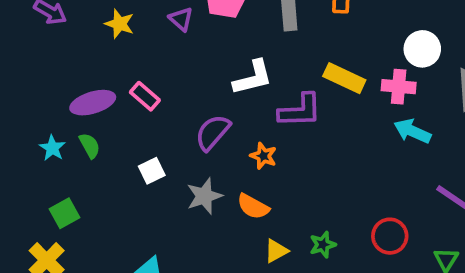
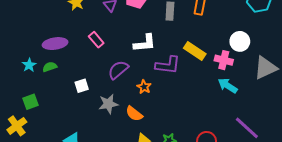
pink rectangle: (145, 96) -> (96, 40), moved
green semicircle: (90, 146) -> (50, 67), turned -88

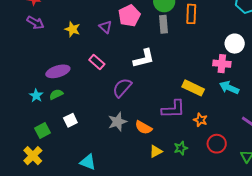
yellow rectangle: (195, 51) -> (193, 88), moved
purple L-shape: (168, 65) -> (173, 109), moved
white square: (82, 86) -> (70, 120), moved
orange star: (144, 87) -> (200, 120), moved

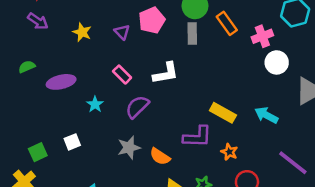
orange rectangle: (191, 14) -> (227, 23), turned -42
pink rectangle: (97, 62) -> (122, 74), moved
pink cross: (222, 64) -> (262, 36), moved, turned -30
green semicircle: (56, 94) -> (27, 67), moved
cyan star: (36, 96) -> (95, 104), moved

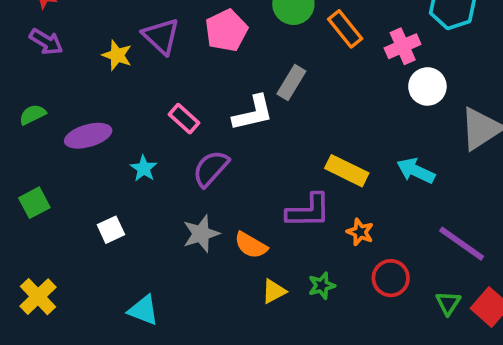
purple triangle: (122, 32) -> (161, 36), moved, size x1.5
gray rectangle: (192, 34) -> (291, 82), moved, turned 35
green square: (38, 152) -> (34, 203), moved

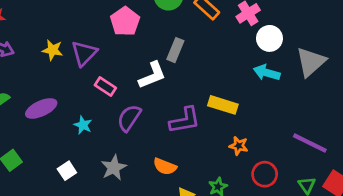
purple triangle: (161, 36) -> (84, 53), moved, turned 40
cyan arrow: (416, 171) -> (267, 73), moved
purple L-shape: (308, 211) -> (185, 120), moved
gray star: (201, 234) -> (114, 168), moved

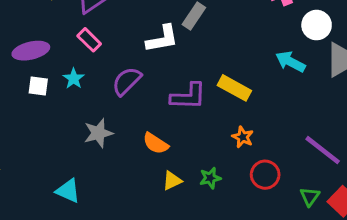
white circle: (269, 38) -> (317, 25), moved
pink rectangle: (105, 86) -> (89, 40), moved
white square: (67, 171) -> (38, 86), moved, turned 30

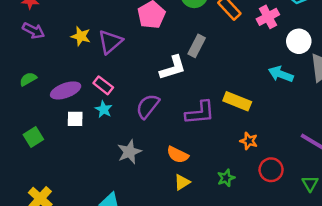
pink rectangle: (89, 40) -> (103, 85), moved
yellow triangle: (172, 181) -> (182, 182), moved

